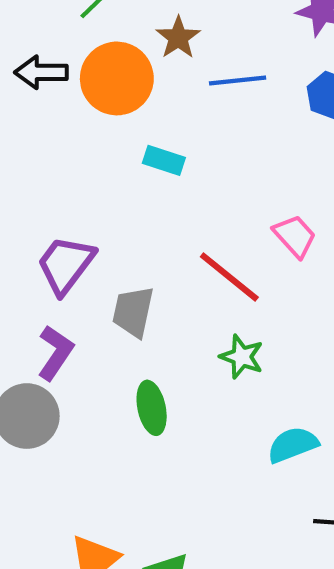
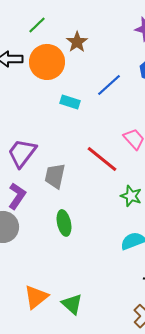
blue line: (238, 81) -> (109, 85), moved, turned -36
green star: (242, 357) -> (131, 196), moved

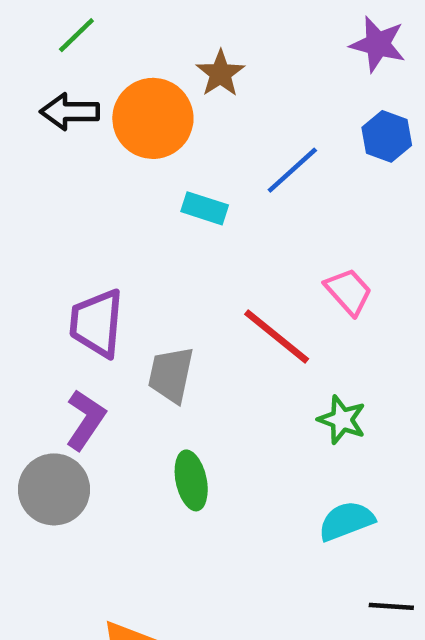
green line: (37, 25) -> (76, 35), moved
purple trapezoid: (22, 153) -> (97, 323), turned -32

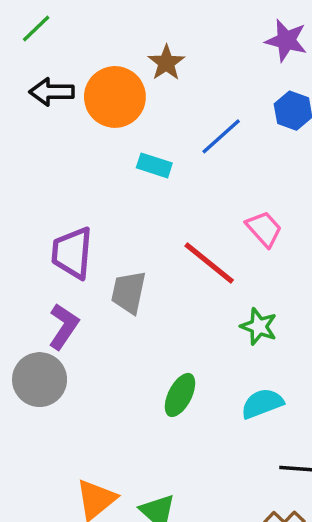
green line: (76, 35) -> (36, 28), moved
green ellipse: (191, 480) -> (180, 395), moved, turned 39

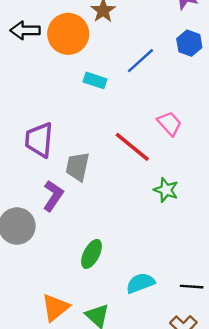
purple L-shape: (64, 326) -> (53, 196), moved
green ellipse: (180, 395) -> (91, 254), moved
cyan semicircle: (262, 404) -> (140, 283), moved

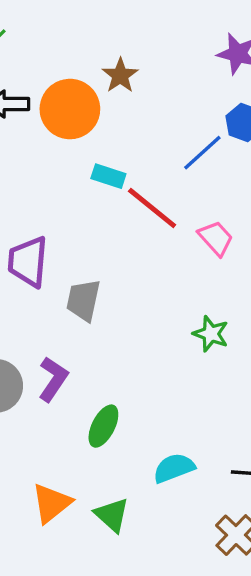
blue line: (140, 61) -> (202, 153), moved
red line: (132, 147) -> (152, 208), moved
purple L-shape: (53, 196) -> (53, 379), moved

